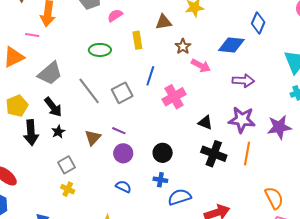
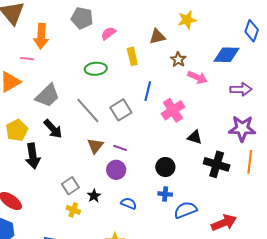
black triangle: (205, 123) -> (195, 137), moved
black star: (58, 132) -> (94, 196), moved
brown triangle: (93, 138) -> (95, 146), moved
purple circle: (123, 153) -> (116, 170), moved

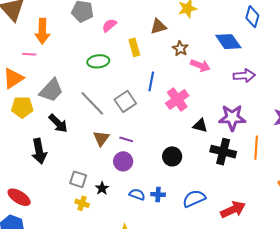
blue diamond: (227, 55) -> (228, 42), turned 56
purple star: (242, 128) -> (232, 118), moved
yellow pentagon: (17, 130) -> (22, 107), moved, turned 30
gray square: (70, 186) -> (78, 179), turned -36
blue cross: (165, 194) -> (158, 194), moved

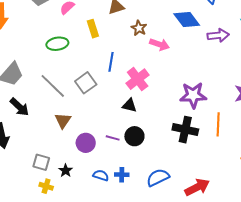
purple arrow: (244, 76) -> (218, 35), moved
black triangle: (200, 126) -> (129, 105), moved
purple line: (126, 139) -> (113, 138), moved

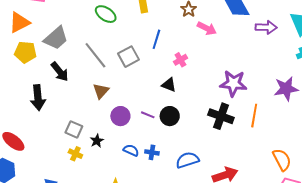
green ellipse: (57, 44) -> (106, 14), turned 35
pink cross: (138, 79) -> (180, 60), size x0.6

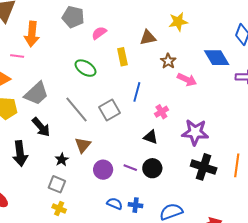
purple star: (233, 83) -> (195, 132), moved
black star: (97, 141) -> (62, 160), moved

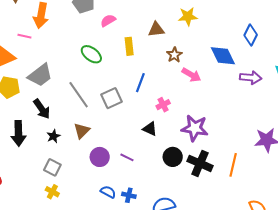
black star: (62, 160) -> (53, 136), moved
black circle: (152, 168) -> (173, 157), moved

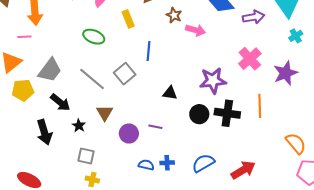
pink cross: (163, 105) -> (250, 59), moved, size x1.6

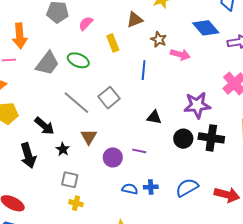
blue line: (149, 51) -> (144, 70), moved
gray trapezoid: (50, 70) -> (47, 63), moved
red arrow: (243, 170) -> (227, 195), turned 45

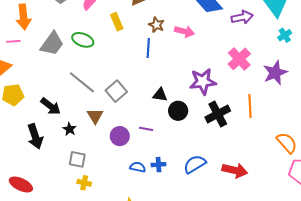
brown star: (159, 40) -> (156, 25), moved
gray square: (109, 98) -> (116, 91), moved
black cross: (211, 138) -> (218, 114), turned -35
black circle: (183, 139) -> (178, 111), moved

